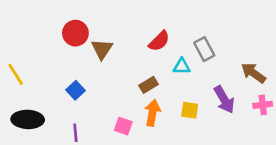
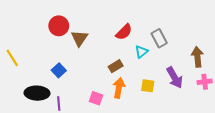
cyan triangle: (182, 66) -> (142, 52), turned -40
brown arrow: (253, 73) -> (197, 57), turned 48
black ellipse: (28, 119) -> (37, 93), moved

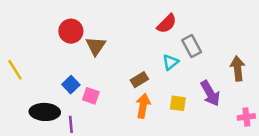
red semicircle: (124, 32) -> (167, 24), moved
pink cross: (205, 82) -> (246, 117), moved
pink square: (96, 98) -> (91, 96), moved

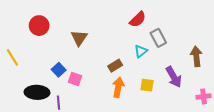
red circle: (71, 31) -> (39, 26), moved

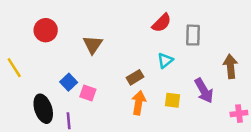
gray rectangle: (158, 38) -> (193, 35), moved, turned 30
black ellipse: (37, 92) -> (43, 109), turned 70

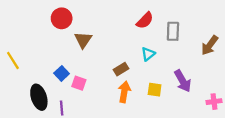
red circle: (46, 30) -> (62, 18), moved
brown arrow: (230, 66) -> (210, 45), moved, turned -138

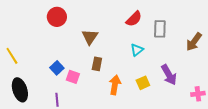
brown triangle: (83, 40) -> (90, 37), moved
brown rectangle: (121, 69) -> (97, 64), moved, turned -48
yellow square: (155, 90) -> (143, 83), turned -32
black ellipse: (39, 97) -> (20, 90), moved

